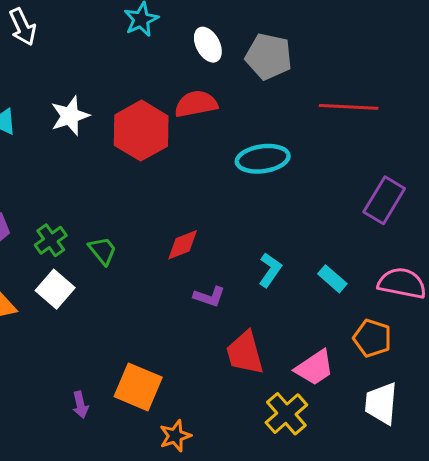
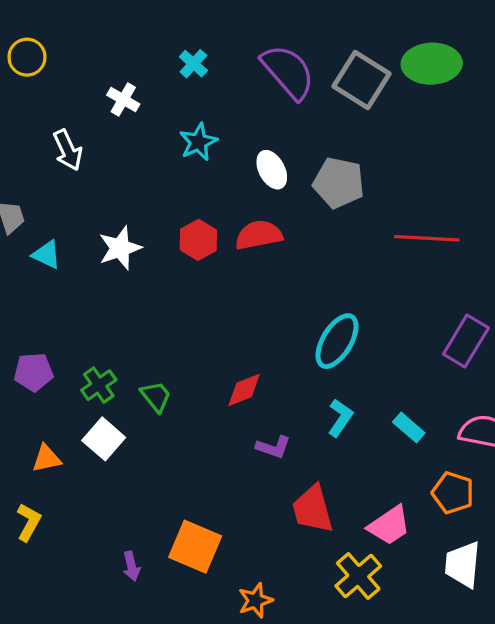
red hexagon: (141, 131) -> (198, 240), moved, size x0.6
cyan ellipse: (263, 159) -> (337, 341), moved, turned -51
orange star: (175, 436) -> (255, 600), moved

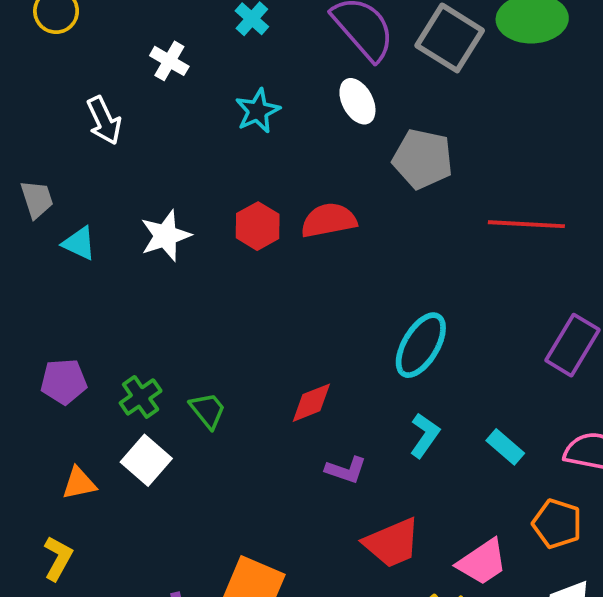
white ellipse: (272, 170) -> (357, 101), moved
red trapezoid: (313, 509) -> (392, 543), turned -98

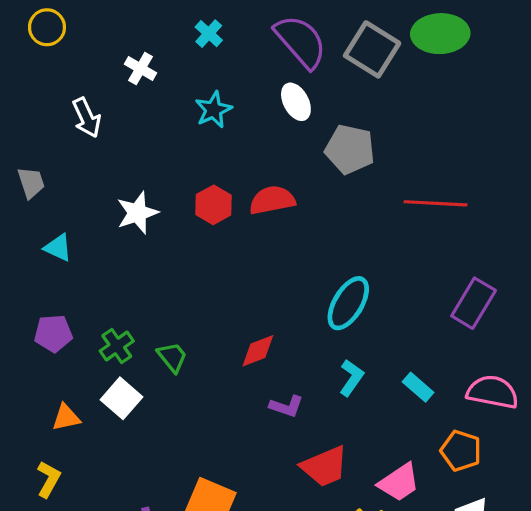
cyan triangle: (79, 243) -> (58, 248), moved

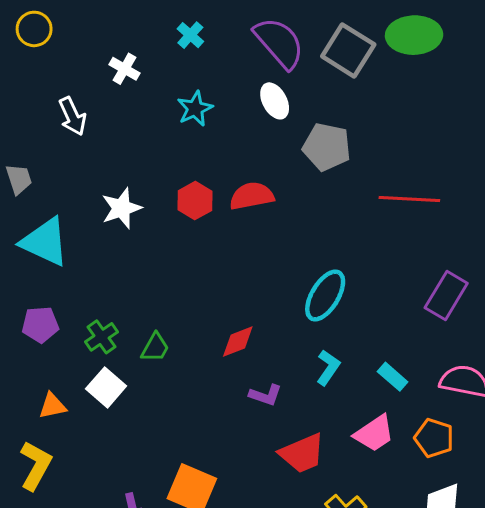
cyan triangle: (58, 248) -> (45, 242), size x1.8
green trapezoid: (172, 357) -> (155, 348), turned 68
yellow L-shape: (49, 479) -> (36, 466), size x1.4
pink trapezoid: (399, 482) -> (374, 433), moved

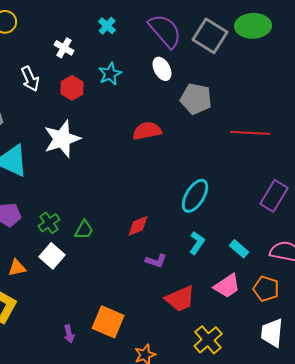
red hexagon: (195, 201) -> (72, 88), moved
white star: (121, 208) -> (62, 139), size x1.4

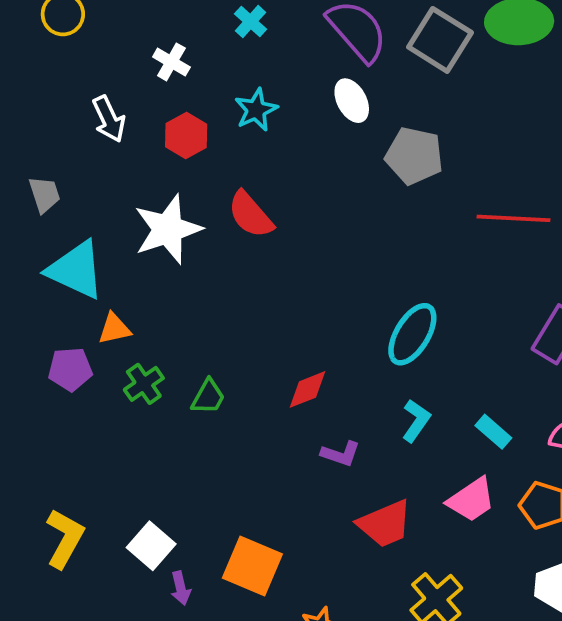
red semicircle: (147, 131) -> (251, 215), moved, turned -120
white square: (52, 256) -> (151, 546), moved
orange triangle: (17, 268) -> (114, 329), moved

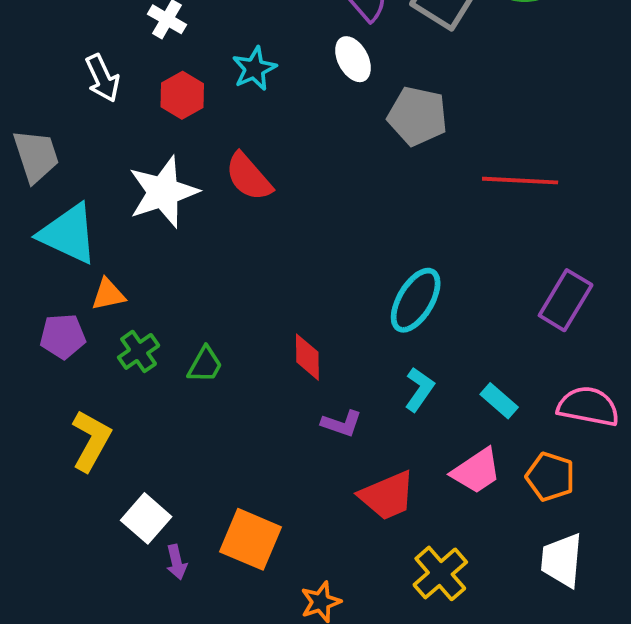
gray trapezoid: (44, 194) -> (36, 156), size x1.4
red diamond: (308, 389) -> (307, 357), turned -69
yellow L-shape: (65, 538) -> (91, 441), moved

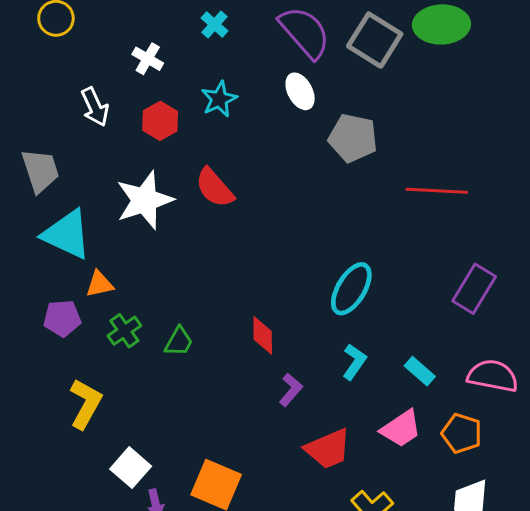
purple L-shape: (342, 424) -> (291, 390), turned -68

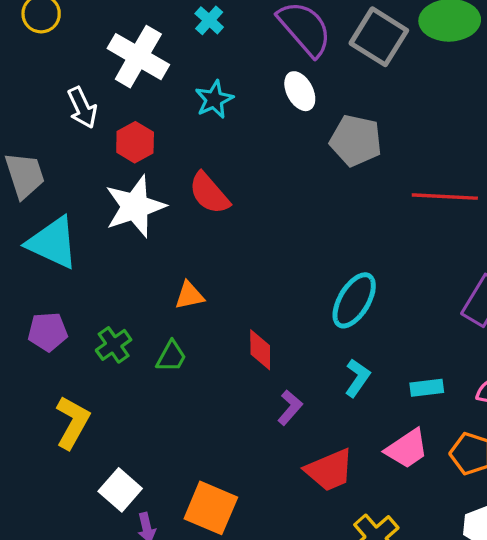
white cross: (148, 59) -> (138, 57), size x1.8
red hexagon: (160, 121) -> (135, 142), moved
orange triangle: (99, 284) -> (189, 295), moved
cyan rectangle: (420, 371) -> (427, 388), turned -48

